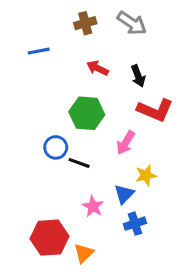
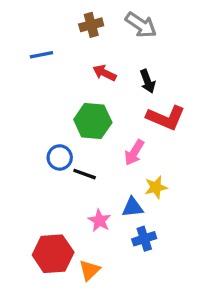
blue triangle: (124, 194) -> (133, 207), turned 40

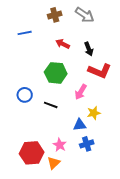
blue circle: (60, 157) -> (25, 95), moved
pink star: (99, 220) -> (60, 145), moved

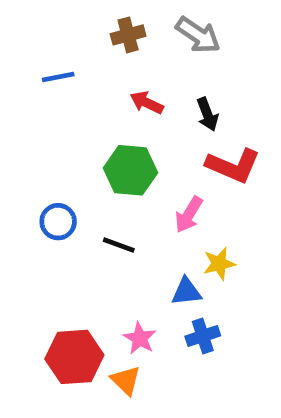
orange triangle: (54, 163) -> (126, 380), turned -32

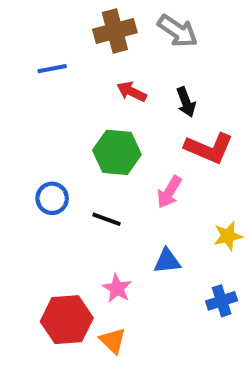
brown cross: (128, 35) -> (115, 31), size x1.4
yellow star: (219, 264) -> (228, 236), moved
blue cross: (203, 336) -> (222, 301), moved
pink star: (140, 338) -> (117, 288), moved

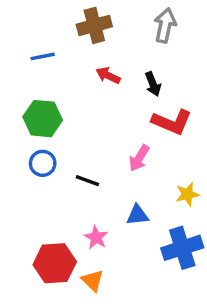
gray arrow: (178, 31) -> (165, 25), moved, turned -112
green hexagon: (117, 152) -> (43, 119), moved
blue cross: (222, 301) -> (182, 248), size x1.6

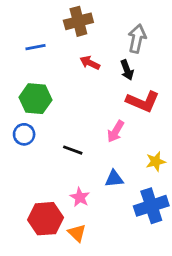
gray arrow: (165, 25) -> (137, 39), moved
blue circle: (43, 163) -> (24, 134), moved

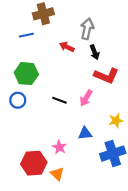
brown cross: (78, 21) -> (43, 14), moved
gray arrow: (137, 39) -> (87, 29), moved
black line: (73, 150) -> (59, 100), moved

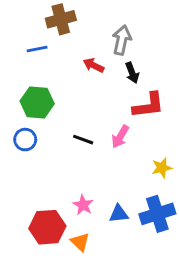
red L-shape: (106, 76) -> (148, 105), turned -30
blue triangle: (85, 133) -> (119, 214), moved

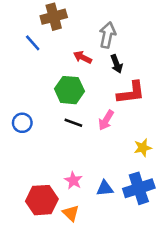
blue line: (37, 49) -> (33, 43), turned 60
green hexagon: (37, 102) -> (69, 90), moved

